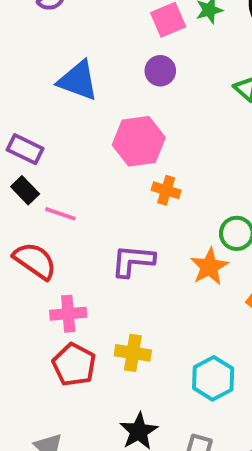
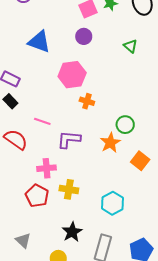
pink line: (60, 214) -> (42, 121), moved
pink cross: (68, 314) -> (47, 168), moved

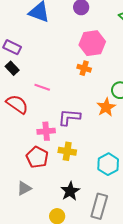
pink hexagon: (72, 75) -> (92, 43), moved
purple L-shape: (69, 139) -> (69, 117), moved
gray triangle: (23, 240) -> (24, 188), moved, turned 49

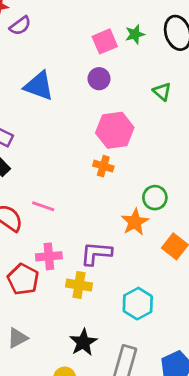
pink line: (42, 87) -> (43, 206), moved
purple L-shape: (69, 117) -> (96, 253), moved
red pentagon: (37, 157) -> (23, 279), moved

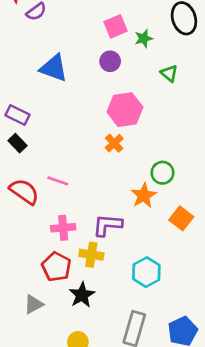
green star: (135, 34) -> (144, 38), moved
orange cross: (103, 166) -> (114, 143), turned 30
red pentagon: (23, 279) -> (56, 267), moved
black star: (83, 342) -> (82, 295), moved

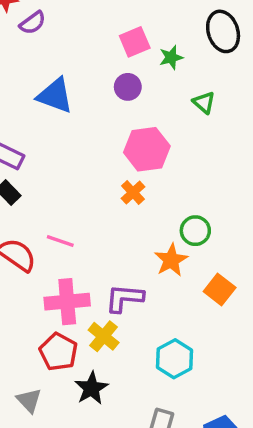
pink cross: (63, 228) -> (67, 302), size x1.4
yellow cross: (91, 255) -> (104, 336), turned 30
gray triangle: (34, 304) -> (29, 400), turned -45

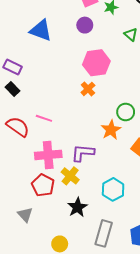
black star: (91, 388) -> (77, 207), moved

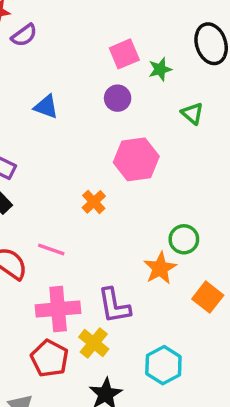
blue triangle: (41, 30) -> (46, 107), size x0.7
orange cross: (88, 89) -> (94, 202), moved
purple L-shape: (83, 153) -> (114, 306), turned -105

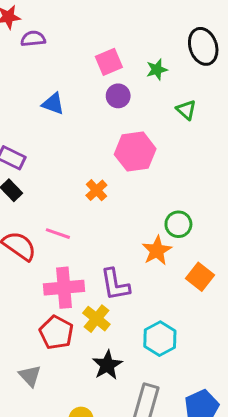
purple semicircle: (24, 35) -> (33, 39), turned -150
pink square: (124, 54) -> (109, 62), moved

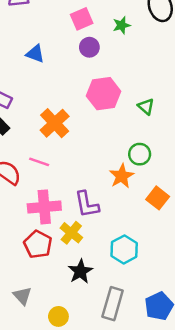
green triangle: (186, 110) -> (146, 106), moved
orange cross: (96, 190) -> (55, 123), moved, size x1.6
gray triangle: (30, 376) -> (22, 296), moved

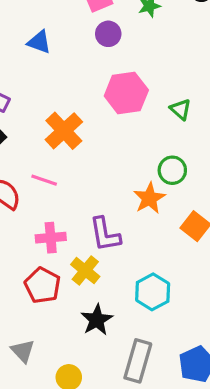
pink cross: (44, 207) -> (51, 238), size x0.7

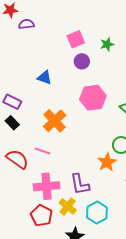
blue triangle: (39, 42) -> (45, 78), moved
pink cross: (51, 238) -> (47, 186), size x1.4
cyan hexagon: (153, 292) -> (97, 212), moved

